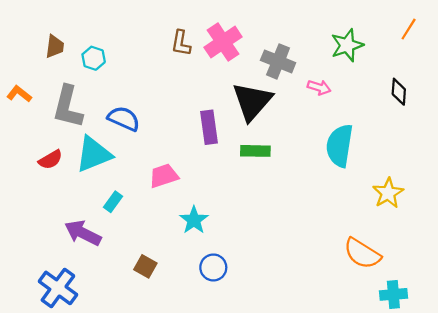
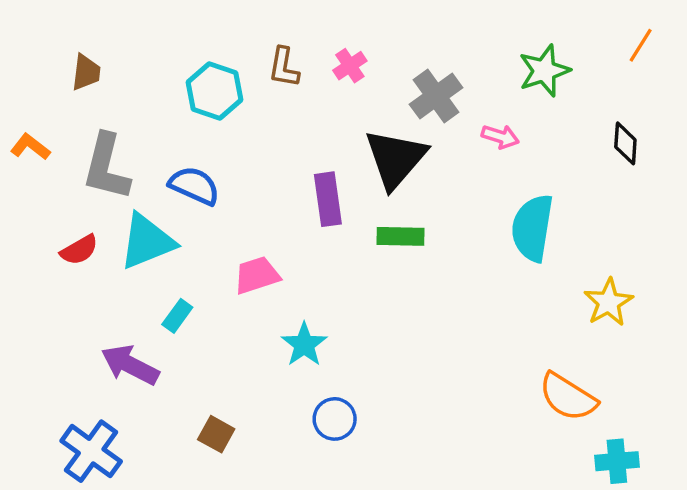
pink cross: (223, 42) -> (350, 66), size x0.6
cyan hexagon: (94, 58) -> (215, 91), moved, size x1.5
gray cross: (278, 61) -> (436, 96), turned 32
brown square: (145, 266) -> (216, 434), moved

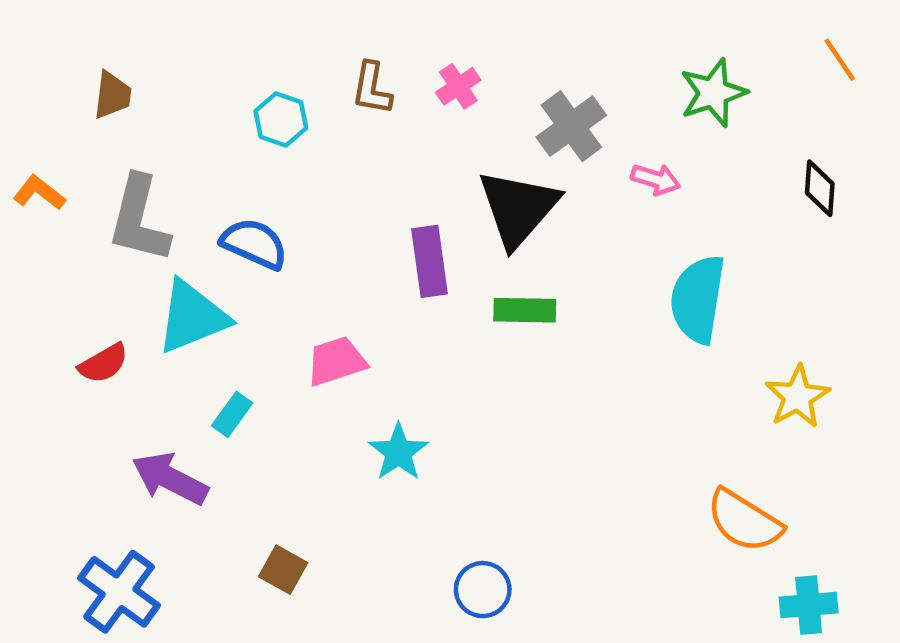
orange line: (641, 45) -> (840, 60), turned -66
cyan hexagon: (215, 91) -> (281, 119), size x0.7
red semicircle: (79, 250) -> (104, 363), moved
blue circle: (335, 419) -> (483, 590), moved

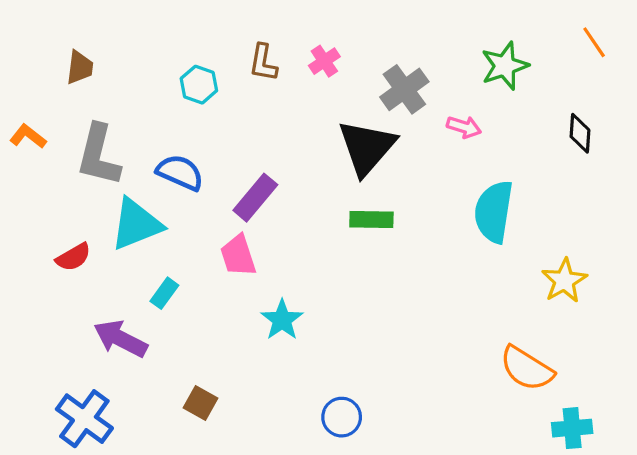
purple rectangle: (429, 261) -> (255, 198), moved, turned 48
pink trapezoid: (336, 361) -> (238, 256), turned -90

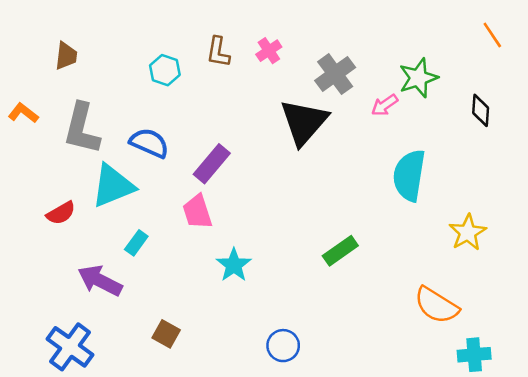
green star: (505, 66) -> (418, 78), moved
pink arrow: (464, 127) -> (384, 105), turned 128
green rectangle: (371, 219) -> (340, 251), moved, turned -36

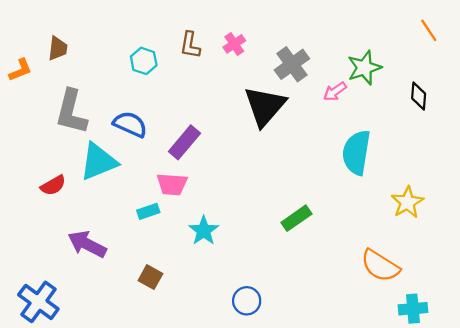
orange L-shape: (23, 113) -> (20, 70), moved, turned 120
pink trapezoid: (197, 212) -> (172, 184), turned -68
cyan rectangle: (136, 243) -> (148, 211), moved, turned 35
brown square: (166, 334) -> (150, 277), moved
blue cross: (70, 347) -> (38, 302), moved

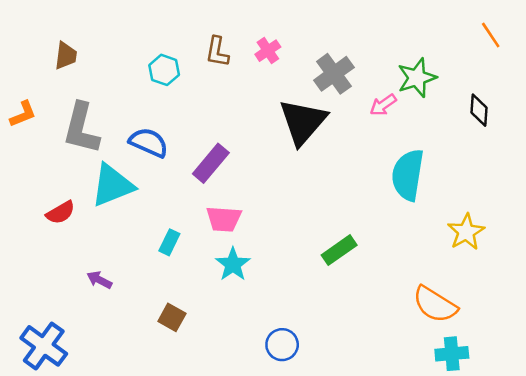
orange L-shape: (20, 70) -> (23, 114), moved
pink trapezoid: (172, 184) -> (224, 219), moved
cyan rectangle: (148, 211) -> (169, 242), turned -45
purple arrow: (87, 244) -> (99, 280), size x0.6
cyan cross: (413, 309) -> (452, 354), moved

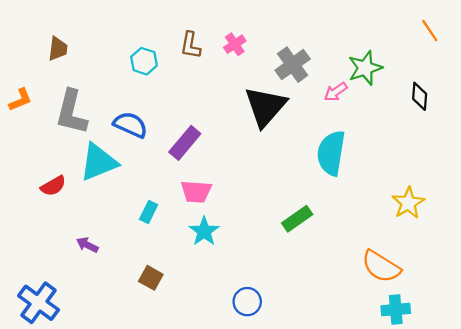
cyan semicircle: (408, 175) -> (331, 153), moved

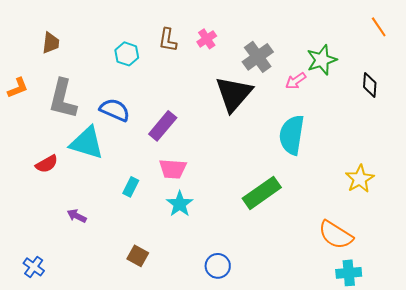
cyan triangle: (99, 162) -> (87, 143), turned 39
green rectangle: (297, 219) -> (262, 193), size x1.4
brown square: (151, 278) -> (138, 256), moved
blue cross: (39, 303) -> (34, 267), size x0.6

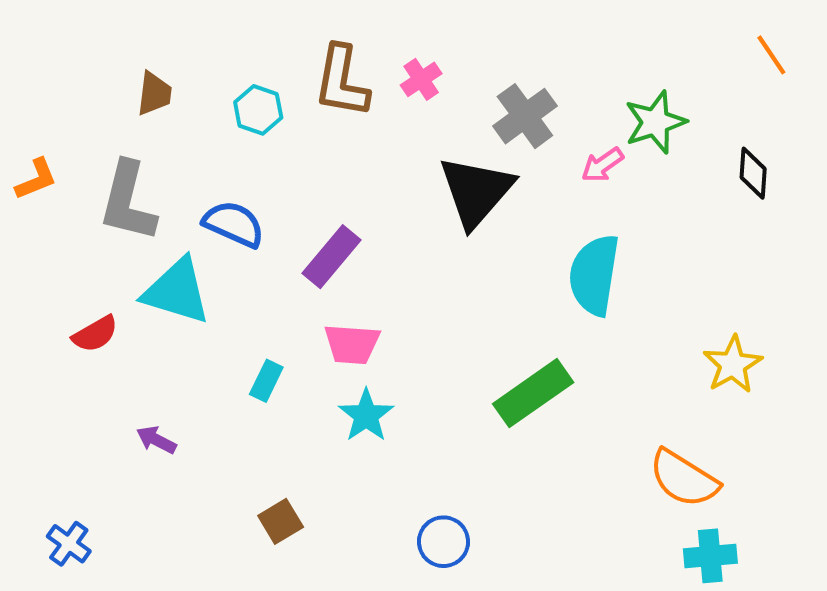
brown L-shape: (168, 40) -> (342, 81), size x1.5
brown trapezoid: (51, 43) -> (154, 94), moved
brown square: (138, 256) -> (281, 521), turned 30

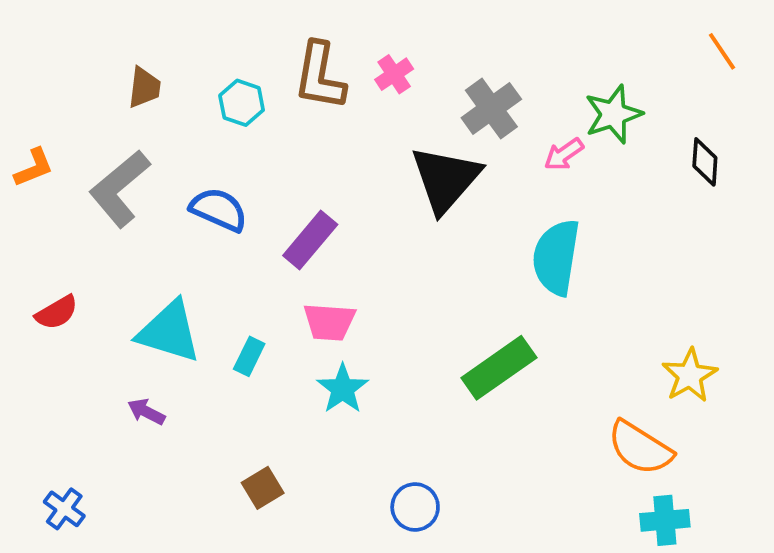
gray L-shape: (128, 202) -> (120, 189), turned 36
cyan triangle: (177, 291) -> (169, 332), moved
red semicircle: (95, 334) -> (57, 313), moved
yellow star: (733, 365) -> (690, 375), moved

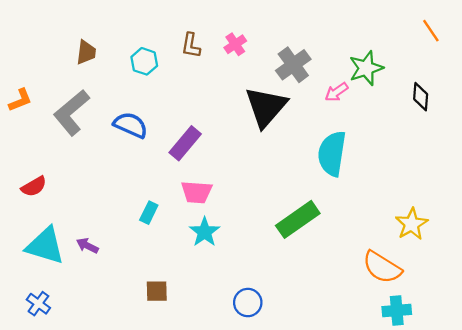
brown L-shape: (320, 76) -> (191, 45), size x0.6
cyan triangle: (169, 332) -> (45, 246), moved
brown square: (263, 488) -> (157, 291), turned 30

